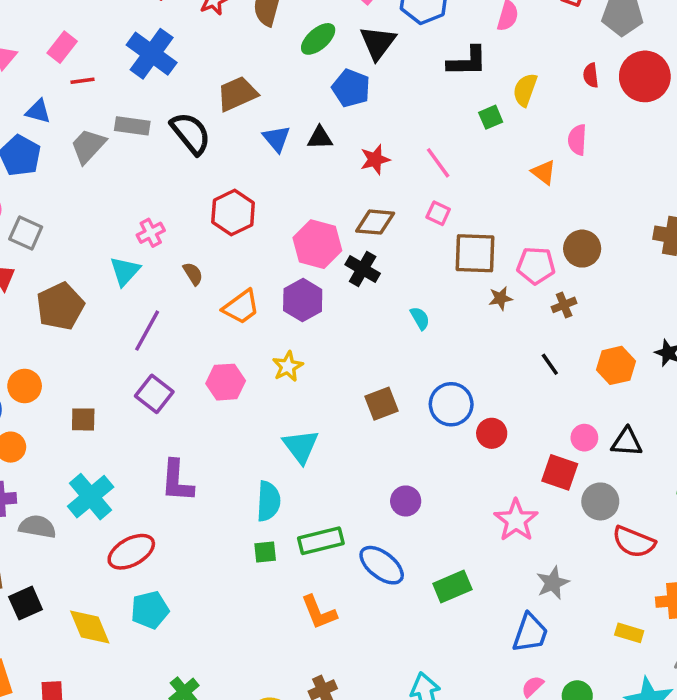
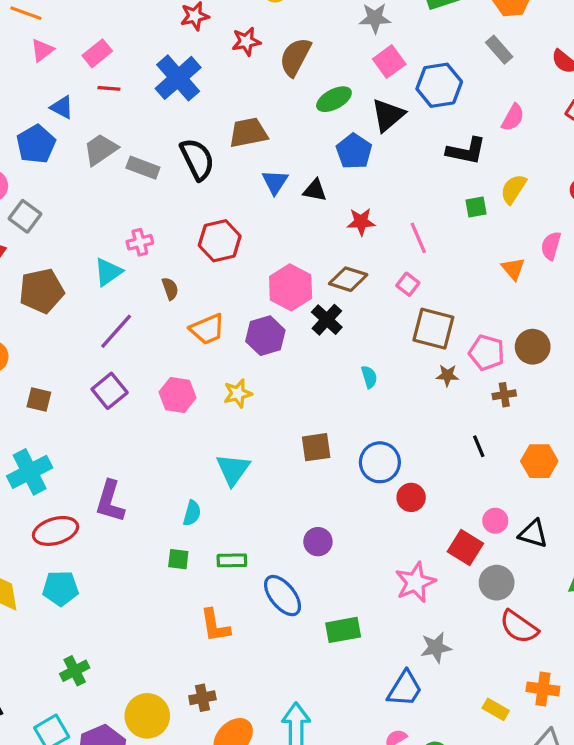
gray rectangle: (132, 126) -> (143, 168), moved
purple L-shape: (177, 481) -> (110, 501), moved
cyan semicircle: (268, 501) -> (192, 513), size x0.7
green rectangle: (321, 541) -> (232, 560), size x0.7

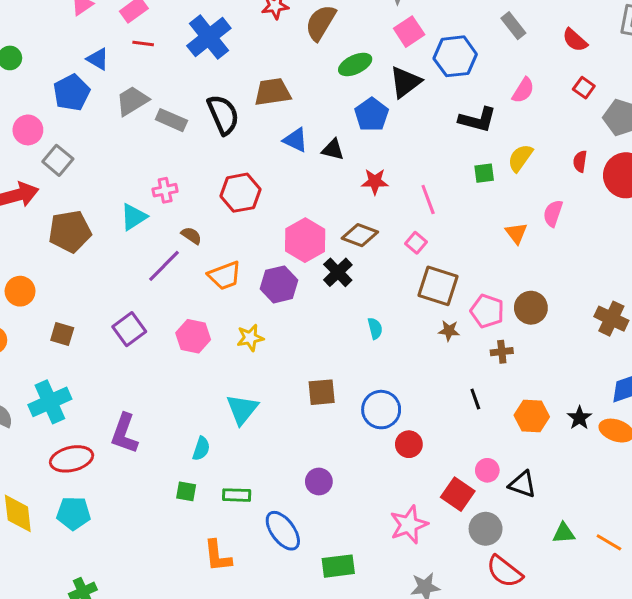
blue triangle: (275, 182) -> (295, 140), turned -40
brown semicircle: (170, 289) -> (191, 236), turned -40
purple line: (116, 331) -> (164, 266), moved

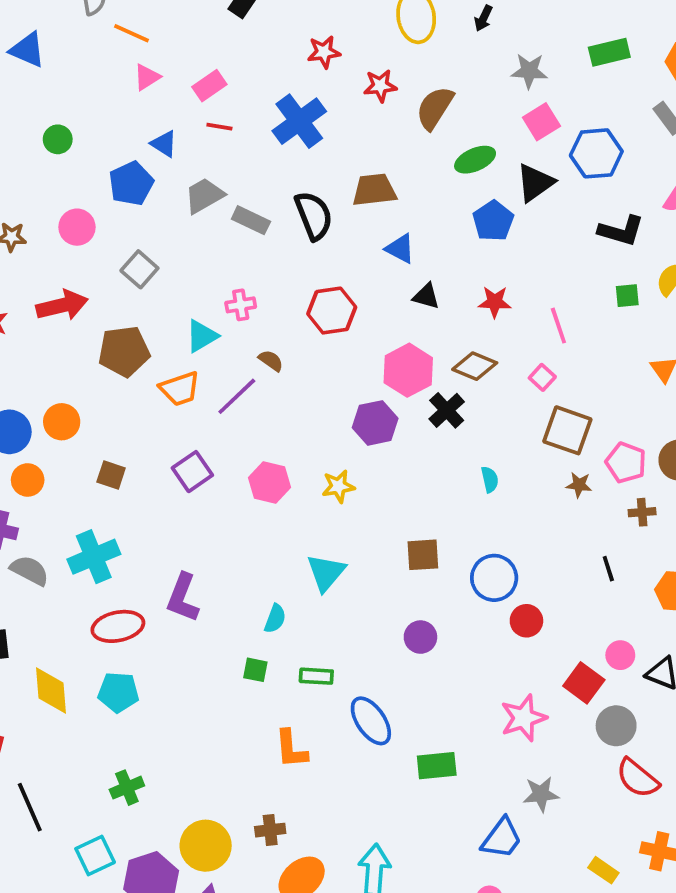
black triangle: (333, 150) -> (426, 296), moved
gray square: (58, 160) -> (139, 269), moved
orange trapezoid: (225, 276) -> (180, 389), moved
purple circle: (319, 482) -> (420, 637), moved

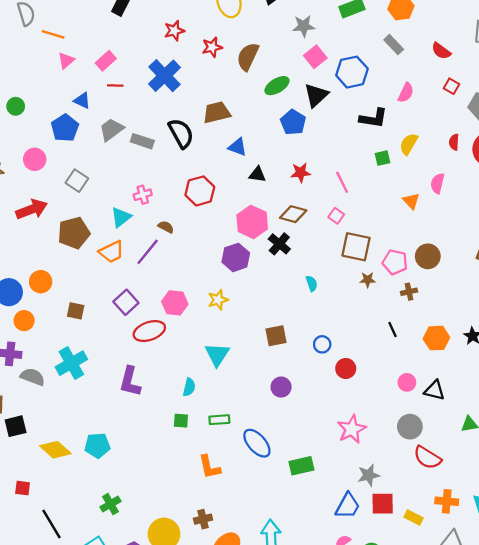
blue circle: (494, 578) -> (322, 344), size x0.6
red ellipse: (118, 626) -> (149, 331), moved
red square: (584, 683) -> (383, 504), moved, turned -30
yellow diamond: (51, 690) -> (55, 450), turned -36

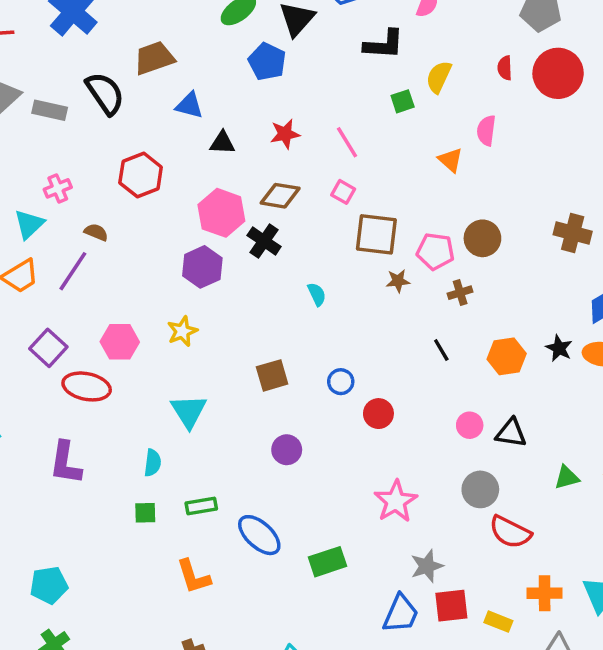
red ellipse: (149, 331) -> (87, 386), turned 36
cyan pentagon: (97, 445) -> (49, 585), moved

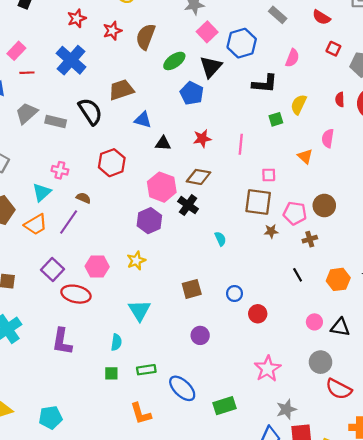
pink line: (347, 142) -> (241, 144), turned 36
pink cross: (58, 188) -> (60, 170), turned 35
pink square: (343, 192) -> (269, 175), moved, turned -32

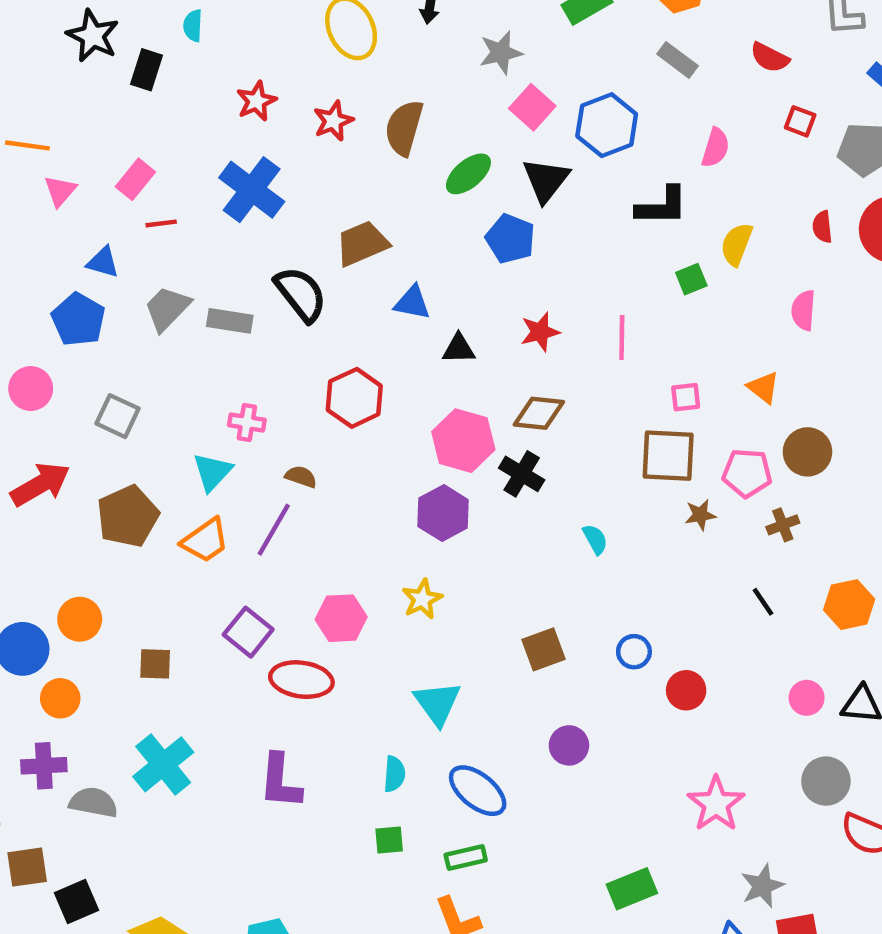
orange triangle: (305, 156) -> (763, 387), moved
green rectangle: (146, 370) -> (466, 858), moved
blue ellipse: (182, 388) -> (478, 791), moved

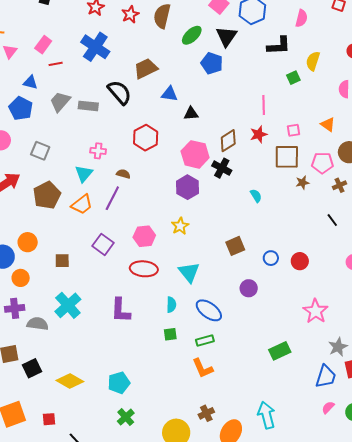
red star: (540, 332) -> (259, 134), moved
brown diamond: (539, 413) -> (228, 141), turned -35
blue circle: (634, 652) -> (271, 258), moved
red ellipse: (301, 680) -> (144, 269), moved

